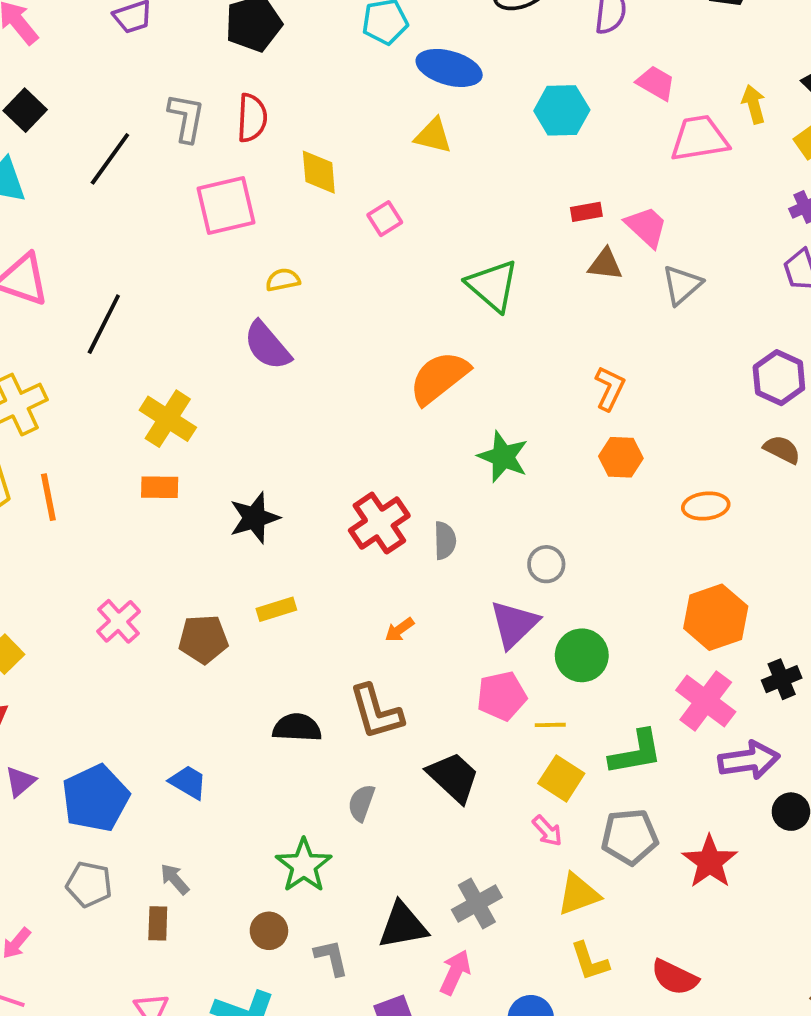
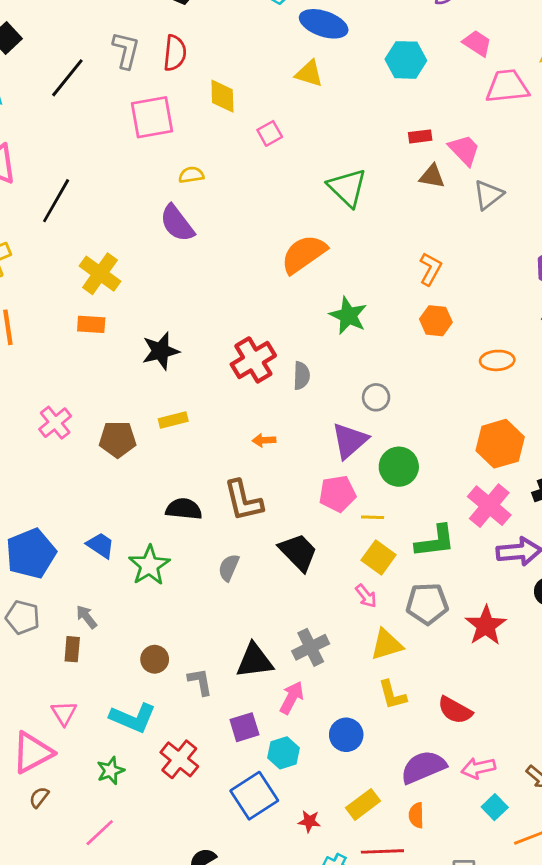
orange arrow: (399, 630) -> (264, 440), turned 30
green star: (304, 865) -> (149, 565), moved

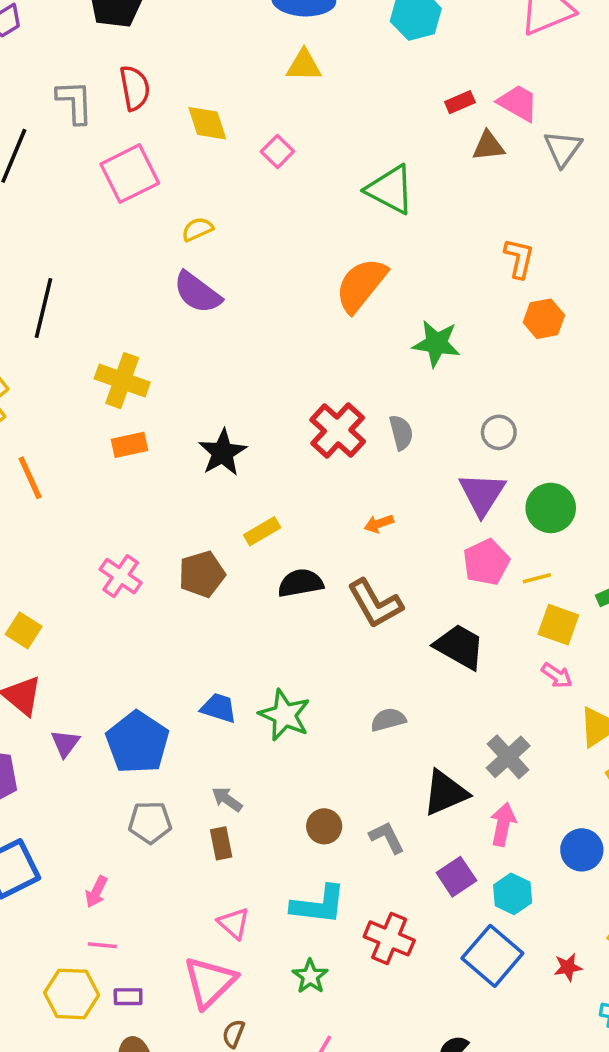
black semicircle: (184, 509) -> (300, 583), moved
gray semicircle: (229, 568) -> (388, 720), moved, turned 68

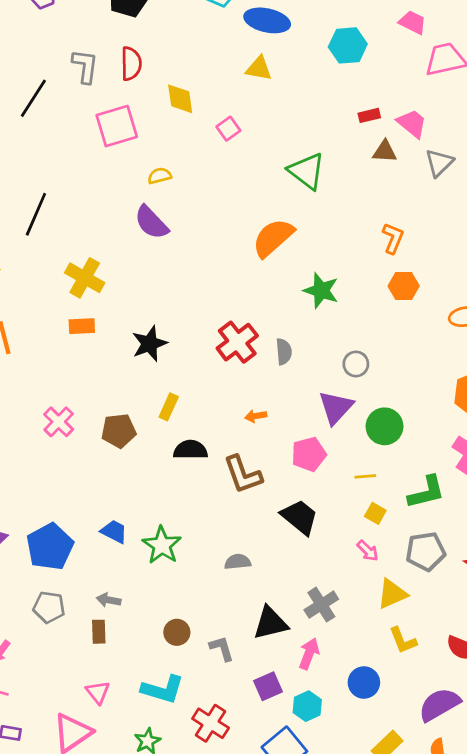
yellow rectangle: (262, 531) -> (169, 407), turned -45
pink pentagon: (486, 562) -> (309, 454), moved
yellow square: (558, 625) -> (375, 513), size x0.7
gray arrow: (227, 799) -> (109, 600), turned -35

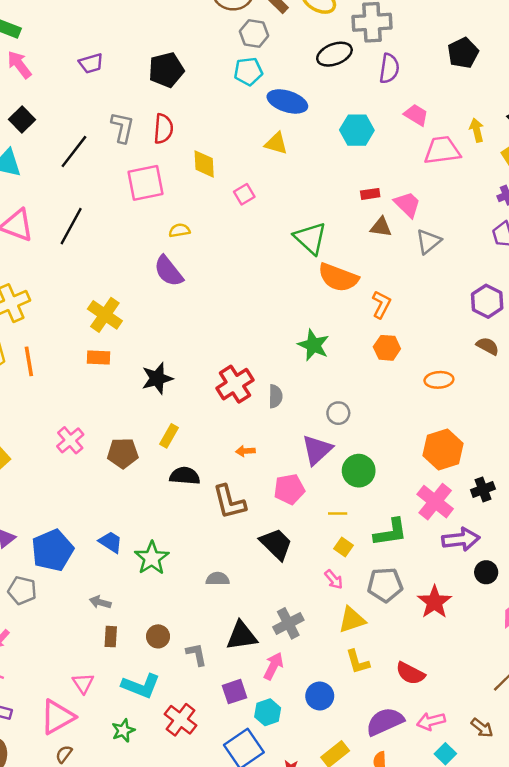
black line: (36, 214) -> (71, 226), moved
orange semicircle: (273, 238) -> (338, 277), moved, turned -123
gray pentagon: (49, 607) -> (22, 590), moved
brown rectangle: (99, 632) -> (111, 637), moved

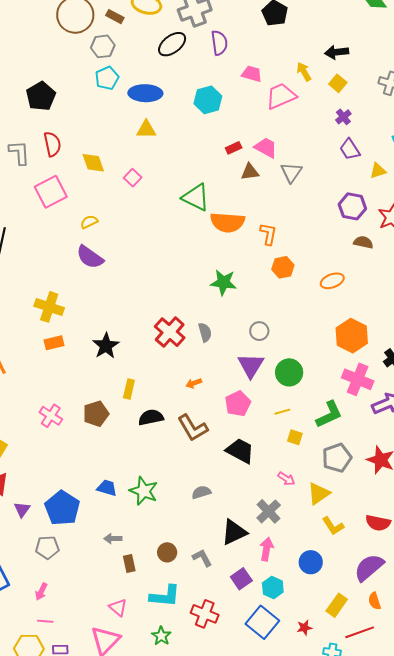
pink arrow: (334, 579) -> (286, 479), moved

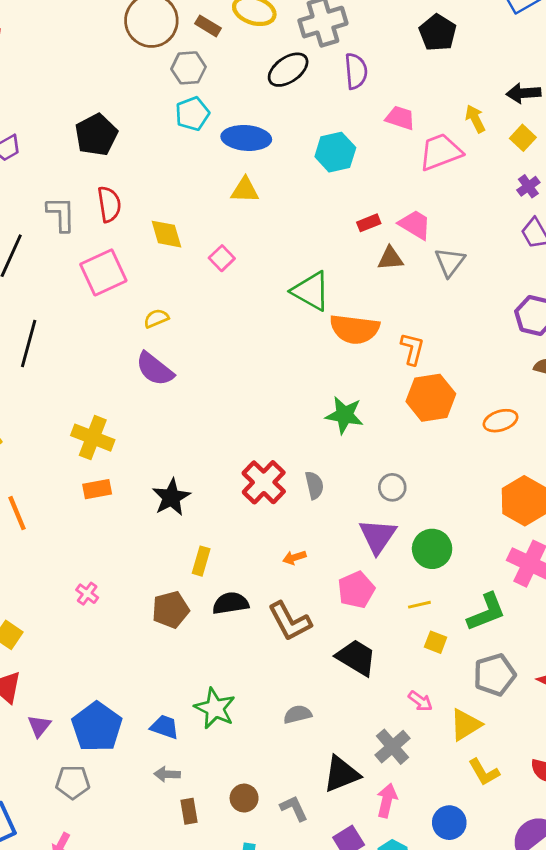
orange hexagon: (283, 267) -> (431, 398), size x1.5
brown pentagon: (96, 414) -> (171, 610), moved
pink cross: (51, 416) -> (87, 594), size x0.7
blue trapezoid: (107, 488) -> (165, 727), moved

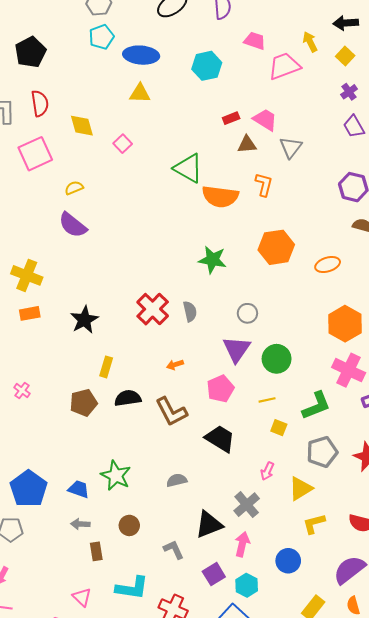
orange L-shape: (412, 349) -> (264, 185), moved
pink arrow: (420, 701) -> (267, 471), turned 78
yellow L-shape: (484, 772) -> (314, 524), turned 105
brown circle: (244, 798) -> (129, 525), moved

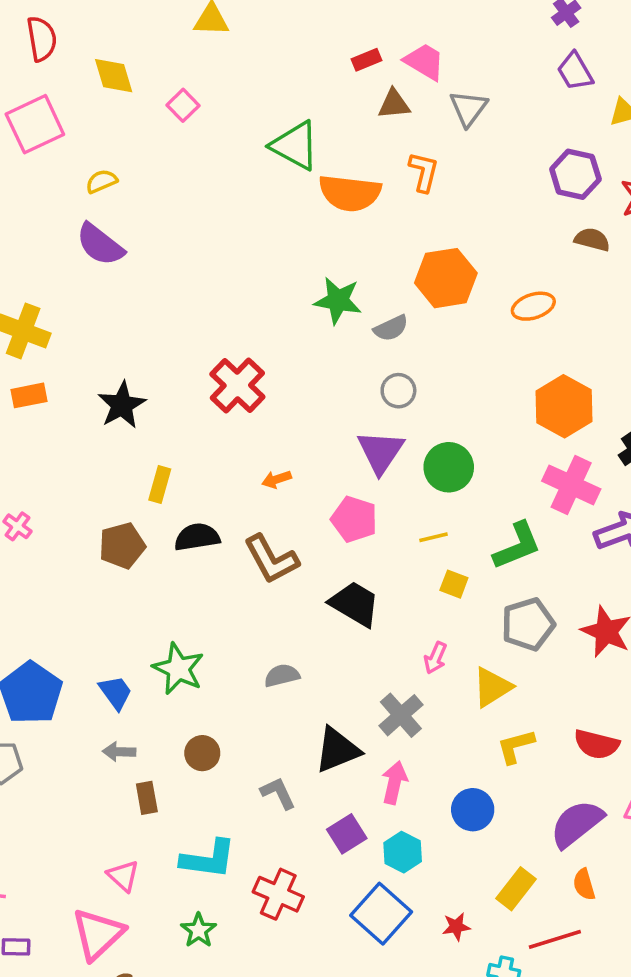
gray semicircle: (190, 311) -> (391, 328), moved, turned 78
pink pentagon: (220, 389) -> (354, 519), turned -30
blue trapezoid: (79, 489) -> (116, 692), turned 35

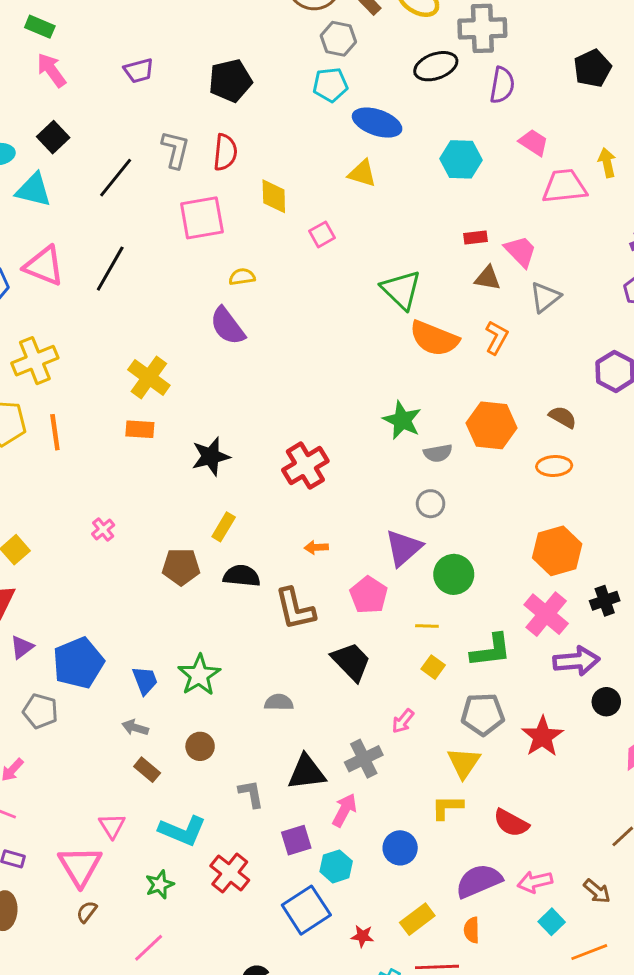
brown semicircle: (592, 239) -> (563, 417), moved
yellow triangle: (492, 687) -> (464, 763), moved, turned -39
brown rectangle: (147, 798) -> (147, 770), turned -55
pink triangle: (98, 934) -> (80, 866), turned -33

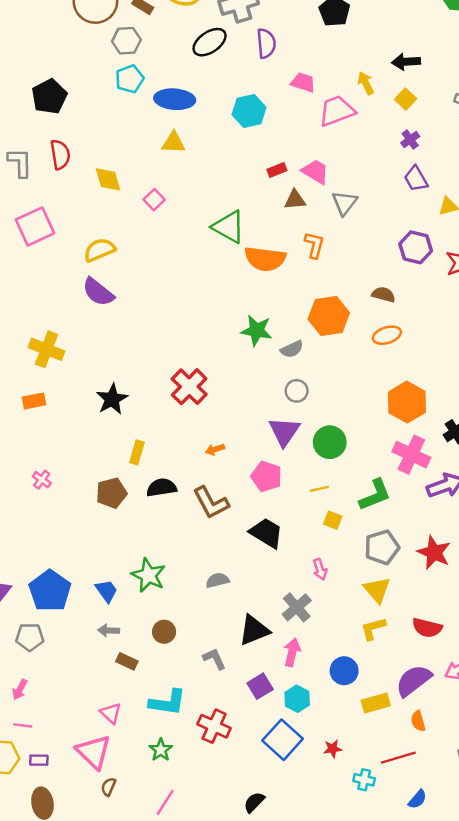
pink square: (202, 218) -> (35, 226), moved
yellow semicircle: (242, 277) -> (99, 250), size x1.5
orange rectangle: (140, 429) -> (34, 401), moved
pink arrow: (403, 721) -> (320, 569), turned -42
yellow rectangle: (417, 919) -> (376, 703), moved, turned 36

